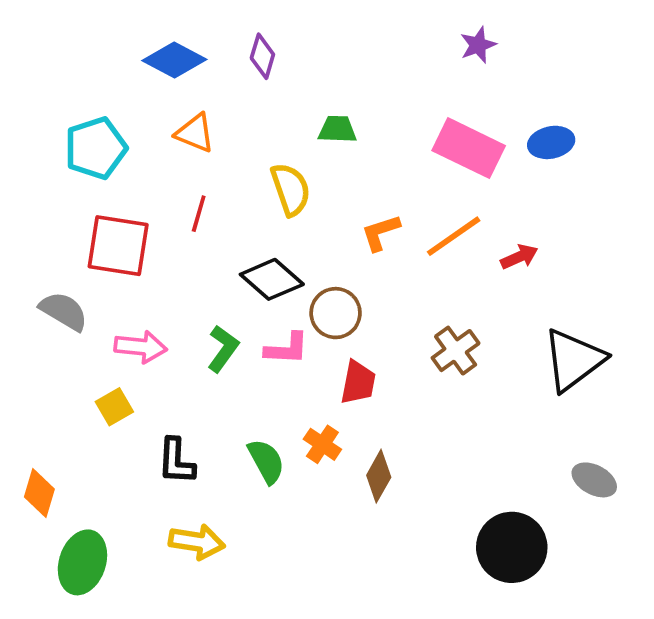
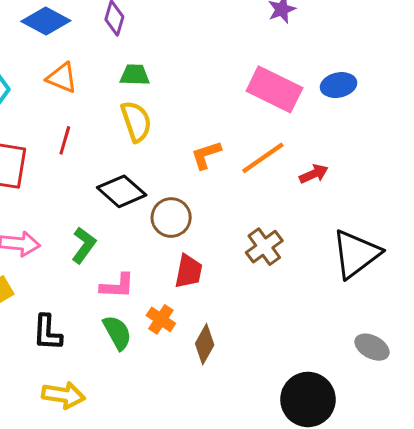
green trapezoid: (337, 129) -> (135, 75), moved
pink L-shape: (287, 349) -> (117, 286), moved

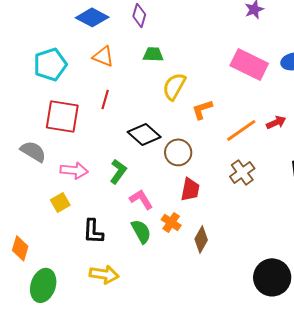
yellow semicircle: (136, 121) -> (174, 86), moved, turned -132
orange line: (263, 158) -> (241, 130), moved
pink L-shape: (117, 286) -> (141, 199), turned -125

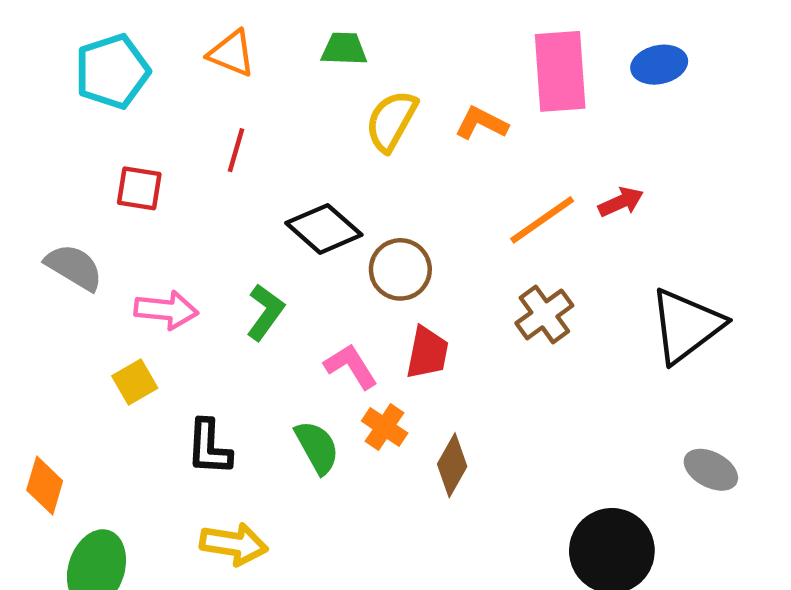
pink rectangle: (249, 64) -> (560, 71), turned 60
orange L-shape: (202, 109) -> (481, 123), moved, turned 45
red square: (62, 116) -> (139, 188), size x0.6
pink L-shape: (141, 199) -> (351, 366), moved

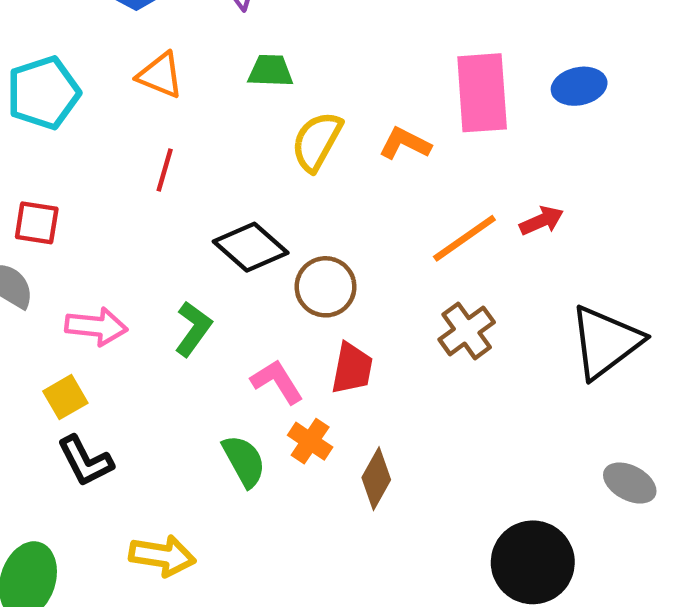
red square: (139, 188) -> (37, 223), moved
black L-shape: (209, 447) -> (85, 461), moved, turned -30

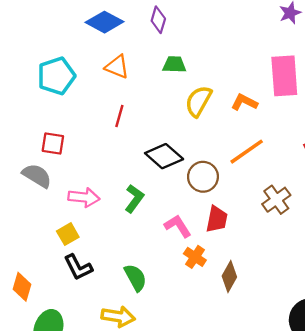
orange line: (464, 238) -> (247, 152), moved
green semicircle: (244, 461) -> (135, 278), moved

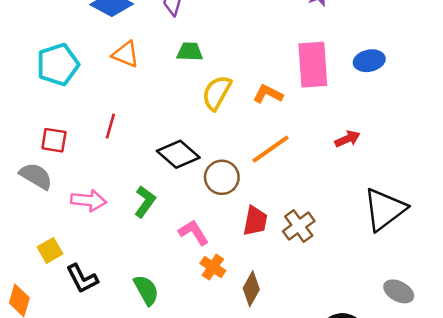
red line: (119, 116) -> (110, 126), moved
brown cross: (276, 200) -> (299, 226), moved
red trapezoid: (217, 219) -> (255, 221), moved
yellow square: (68, 234) -> (50, 250), moved

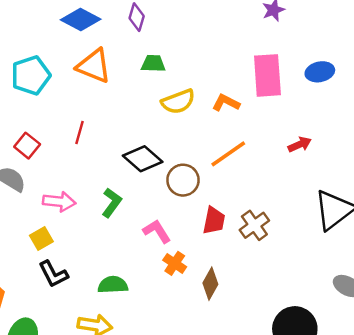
orange triangle: (126, 54) -> (94, 66), size x1.4
yellow semicircle: (217, 93) -> (178, 102), turned -140
red square: (54, 140) -> (27, 146), turned 30
yellow square: (50, 250) -> (41, 238), moved
green semicircle: (146, 290) -> (113, 285), turned -64

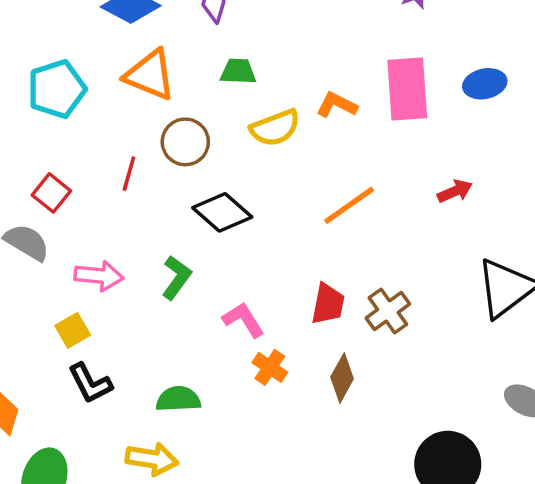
orange L-shape: (226, 103) -> (337, 105), moved
brown circle: (183, 180) -> (185, 142), moved
brown diamond: (210, 284) -> (342, 378), moved

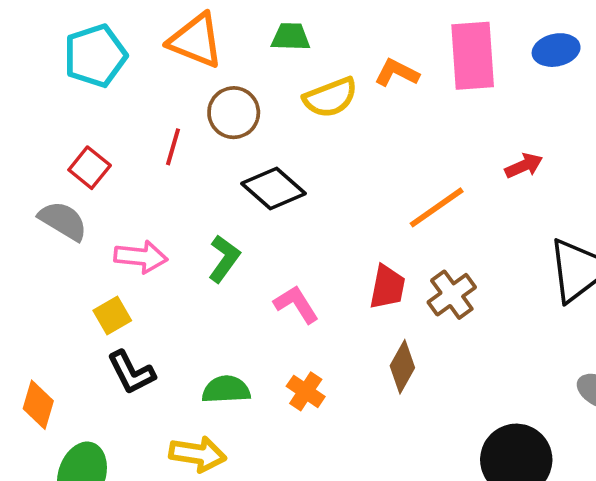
orange line: (349, 205) -> (437, 207), moved
orange cross: (270, 367) -> (306, 391), moved

